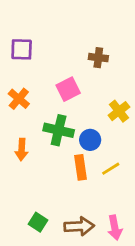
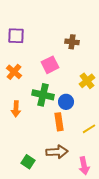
yellow line: (111, 169) -> (89, 129), moved
brown arrow: (79, 226) -> (57, 152), moved

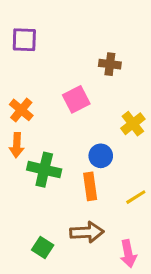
purple square: (16, 36) -> (24, 40), moved
green cross: (43, 95) -> (44, 170), moved
orange arrow: (16, 109) -> (17, 145), moved

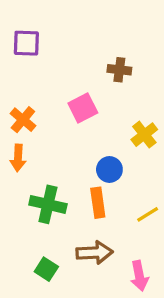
green cross: (44, 170) -> (48, 204), moved

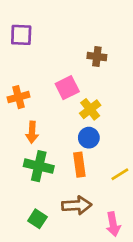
orange cross: (23, 120) -> (18, 97), turned 35
yellow cross: (144, 135) -> (90, 109), moved
orange arrow: (18, 158) -> (32, 132), moved

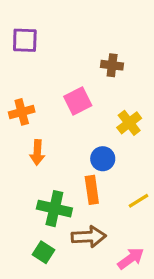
yellow cross: (90, 109) -> (129, 123), moved
green cross: (39, 166) -> (54, 209), moved
pink arrow: (113, 224) -> (131, 258), turned -115

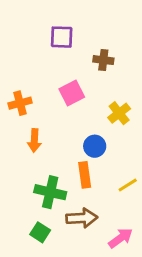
purple square: (25, 40) -> (62, 37), moved

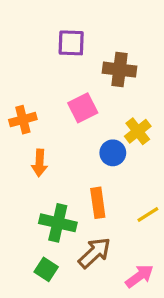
brown cross: (103, 60) -> (119, 70), size x1.4
blue circle: (95, 146) -> (113, 153), moved
brown arrow: (82, 218) -> (94, 253), turned -40

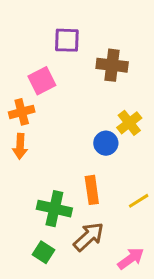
pink square: (83, 108) -> (42, 81), moved
orange arrow: (40, 163) -> (20, 146), moved

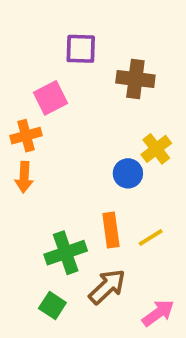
yellow line: (139, 201) -> (151, 238), moved
green cross: (54, 209) -> (66, 253), turned -32

